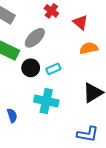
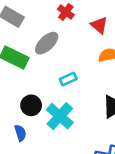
black circle: (31, 68) -> (31, 105), moved
cyan cross: (46, 101) -> (60, 116), turned 30

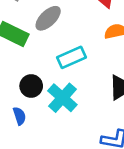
cyan rectangle: (68, 79) -> (72, 57), size x1.5

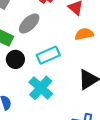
black circle: (31, 86) -> (15, 59), moved

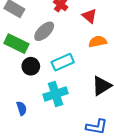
cyan cross: (41, 88) -> (55, 94), turned 30

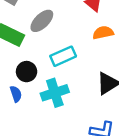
black circle: (31, 66) -> (27, 72), moved
blue semicircle: (22, 108) -> (16, 94), moved

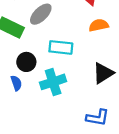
cyan rectangle: (63, 56) -> (61, 47), turned 30

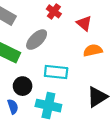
cyan cross: (53, 82) -> (48, 106), turned 30

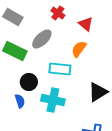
orange semicircle: (93, 50) -> (79, 49), moved, turned -42

